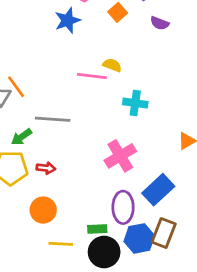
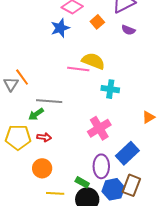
yellow semicircle: (112, 65) -> (93, 61), size x1.6
green arrow: (21, 137) -> (36, 114), moved
green rectangle: (97, 229) -> (82, 182), turned 32

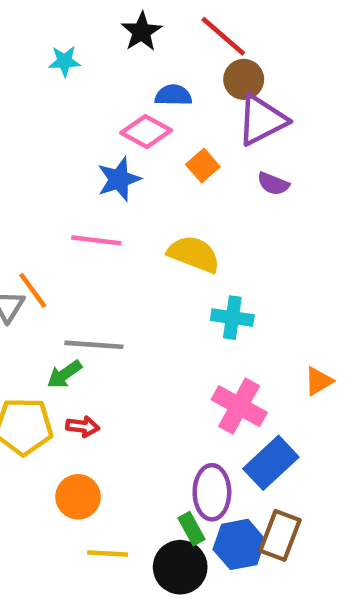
pink line: (78, 69) -> (96, 240), moved
pink cross: (99, 128) -> (239, 406), moved, turned -30
green rectangle: (82, 182) -> (192, 529), moved, turned 32

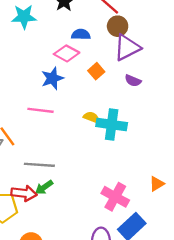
cyan star: (64, 61) -> (24, 17), size x1.5
yellow semicircle: (194, 254) -> (91, 117), size x0.6
cyan cross: (232, 318) -> (112, 125), moved, size x1.4
green arrow: (64, 374) -> (44, 187), moved
red arrow: (83, 426) -> (24, 193), moved, size x1.5

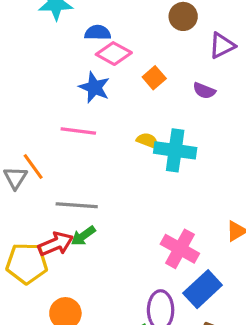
blue semicircle: (81, 34) -> (98, 33), moved
purple triangle: (127, 47) -> (222, 46), moved, size x0.7
blue star: (52, 78) -> (94, 87), turned -30
red arrow: (24, 193) -> (56, 244), turned -30

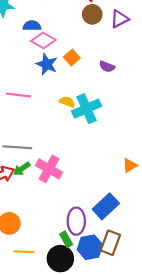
purple triangle: (222, 46) -> (119, 19), moved
blue star: (94, 87) -> (47, 64), moved
cyan cross: (175, 150) -> (86, 109), turned -32
pink cross: (180, 249) -> (49, 169), moved

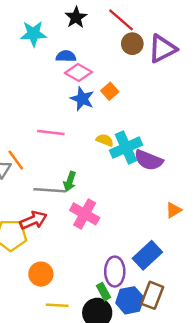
purple triangle: (119, 19) -> (162, 49), size x1.4
purple semicircle: (107, 67) -> (149, 160), moved, size x1.6
green arrow: (22, 169) -> (70, 181), moved, turned -36

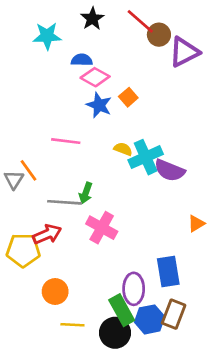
brown circle: (132, 44) -> (159, 35), moved
blue rectangle: (147, 255) -> (168, 272), turned -56
green rectangle: (103, 292) -> (122, 310), size x1.6

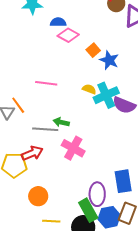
blue star: (99, 105) -> (109, 60), moved
green arrow: (86, 193) -> (61, 122), turned 84

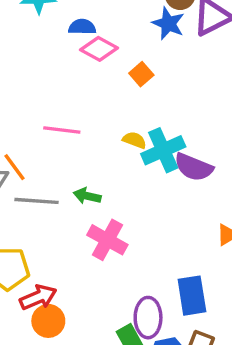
blue star: (109, 60) -> (168, 23), moved
gray line: (45, 129) -> (36, 201), moved
red arrow: (32, 153) -> (38, 297), moved

